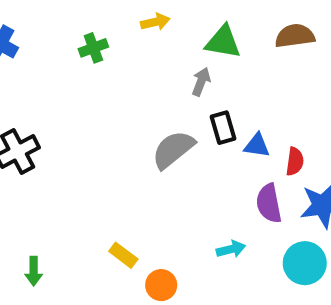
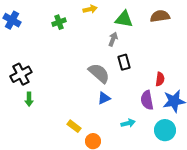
blue triangle: (257, 146) -> (104, 98), moved, turned -32
gray semicircle: (173, 150) -> (99, 73), turned 80
green arrow: (34, 271) -> (29, 99), moved

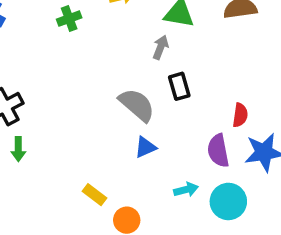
cyan circle: (165, 130) -> (228, 201), moved

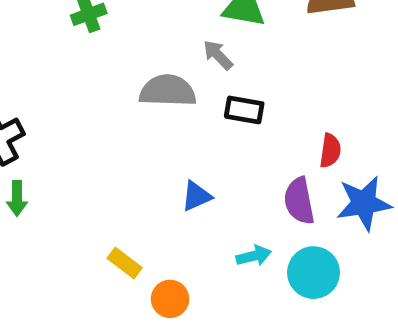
gray arrow: (161, 47) -> (218, 55), turned -65
black rectangle: (179, 86) -> (244, 110), turned -64
gray semicircle: (137, 105) -> (168, 91), moved, turned -39

